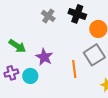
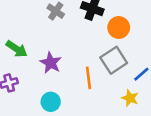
cyan circle: (30, 76) -> (51, 102), moved

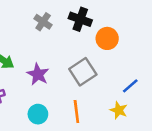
gray square: (114, 60) -> (83, 72), moved
orange line: (88, 78) -> (76, 112), moved

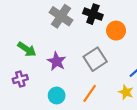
gray cross: (43, 22) -> (61, 16), size x1.5
orange line: (76, 112) -> (90, 93), turned 42

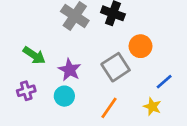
orange circle: (116, 31) -> (140, 46), moved
cyan circle: (57, 96) -> (64, 96), moved

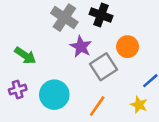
purple star: (70, 70) -> (81, 47), moved
cyan circle: (64, 96) -> (54, 95), size x1.5

